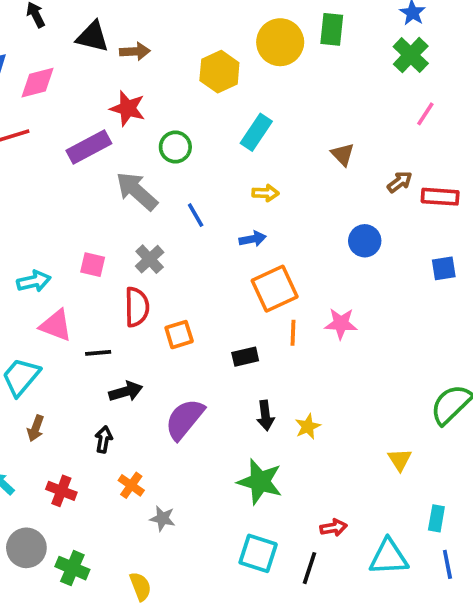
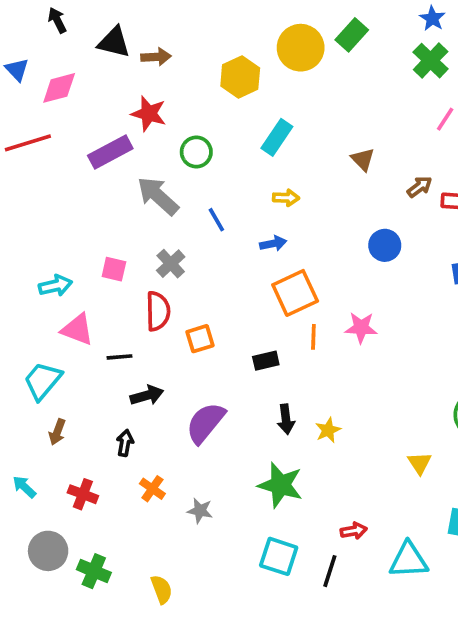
green rectangle: (332, 29) -> (352, 35), turned 36
gray star: (162, 518) -> (200, 511), moved

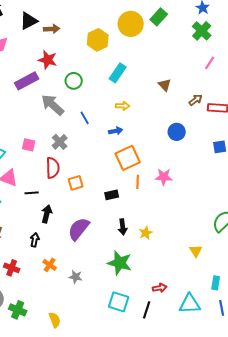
black triangle: (114, 42) -> (29, 21), turned -42
black arrow: (147, 395) -> (47, 214), turned -60

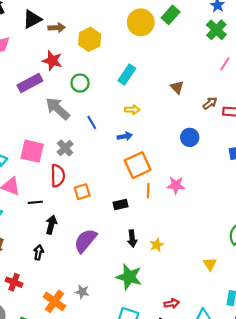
yellow hexagon: (98, 40) -> (90, 39), moved
pink square: (29, 145) -> (32, 151), size x1.6
orange cross: (50, 265) -> (54, 301), moved, size x1.5

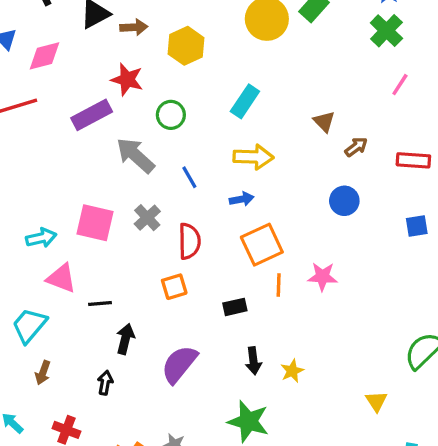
brown arrow: (210, 103) -> (356, 147), moved
yellow arrow: (132, 110) -> (253, 157), size x1.6
red semicircle: (58, 176) -> (189, 241), moved

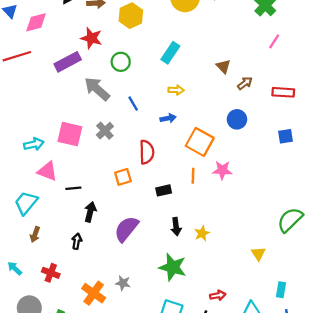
yellow arrow: (253, 157) -> (176, 90), size x0.6
red semicircle: (189, 241) -> (147, 152), moved
orange square: (262, 245) -> (200, 142), moved, turned -36

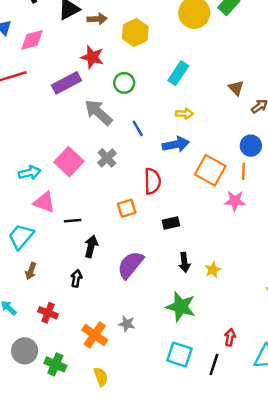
blue arrow: (168, 118) -> (176, 144), size x1.5
pink square: (70, 134) -> (69, 162), turned 30
orange line: (193, 176) -> (243, 171), moved
red arrow: (218, 295) -> (230, 337), turned -70

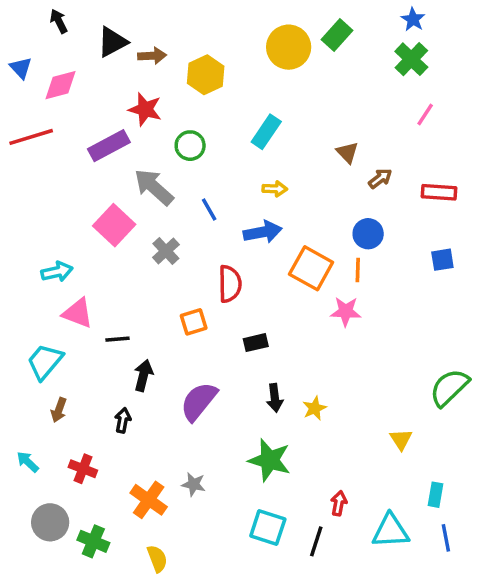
pink square: (69, 162) -> (114, 225), moved

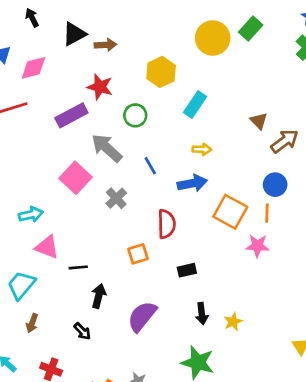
yellow hexagon: (206, 75) -> (161, 72), moved
brown arrow: (380, 178) -> (285, 141), size x1.5
black arrow: (123, 420) -> (82, 331), turned 126

